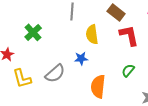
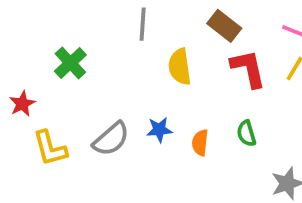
blue star: (81, 58) -> (159, 130), moved
green semicircle: (128, 70) -> (246, 133), turned -56
orange semicircle: (98, 86) -> (200, 143), moved, size x0.6

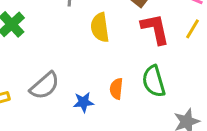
blue star: (159, 130) -> (83, 102), moved
green semicircle: (246, 133) -> (154, 81), size x1.5

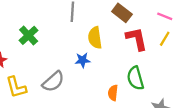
orange semicircle: (116, 89) -> (113, 93), moved
blue star: (83, 102) -> (83, 60), moved

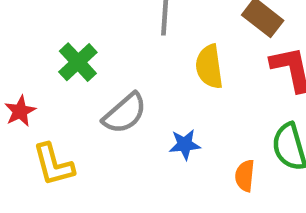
blue star: (83, 60) -> (185, 145), moved
gray semicircle: (53, 82) -> (125, 113), moved

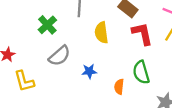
green cross: (78, 62) -> (47, 25), moved

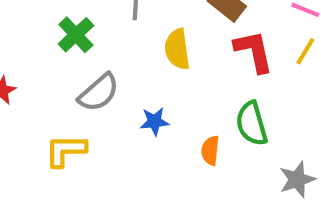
yellow L-shape: (24, 81) -> (66, 150), moved, turned 105

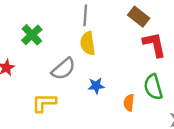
green cross: (76, 35) -> (32, 35), moved
yellow semicircle: (177, 49) -> (88, 43), moved

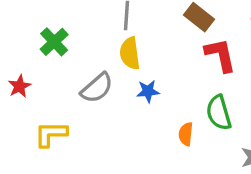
blue star: (96, 86) -> (148, 91), moved
yellow L-shape: (44, 103) -> (51, 134), moved

